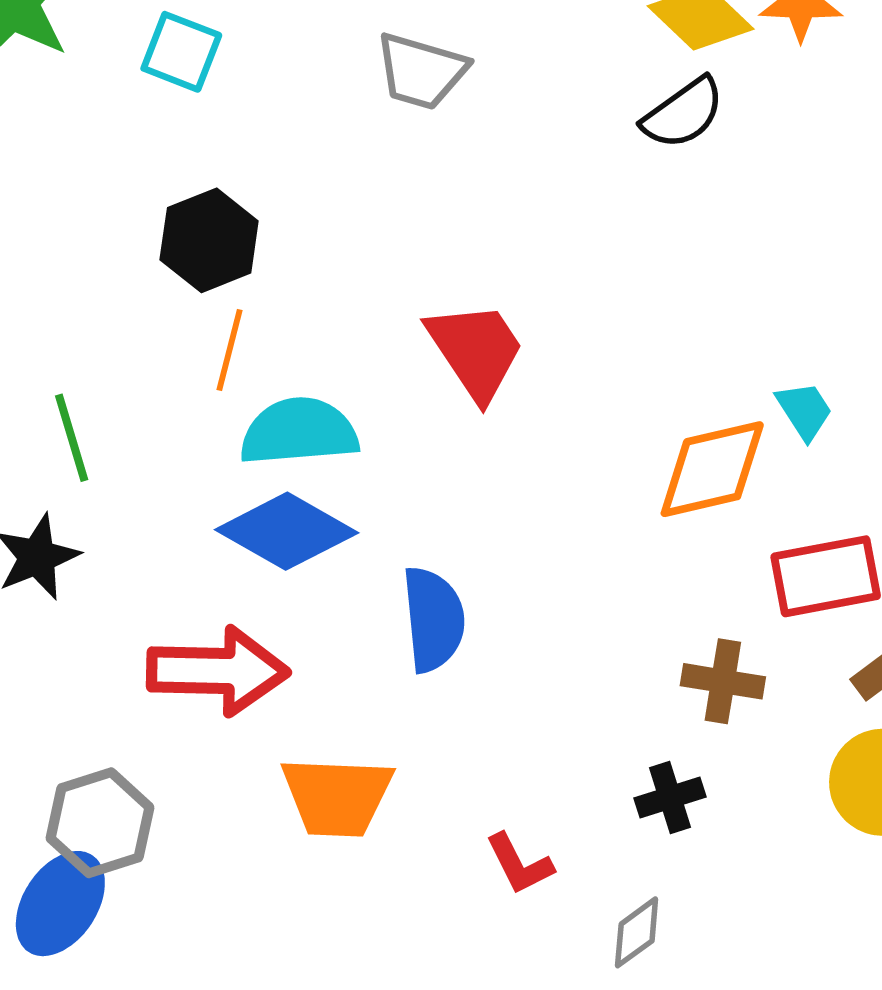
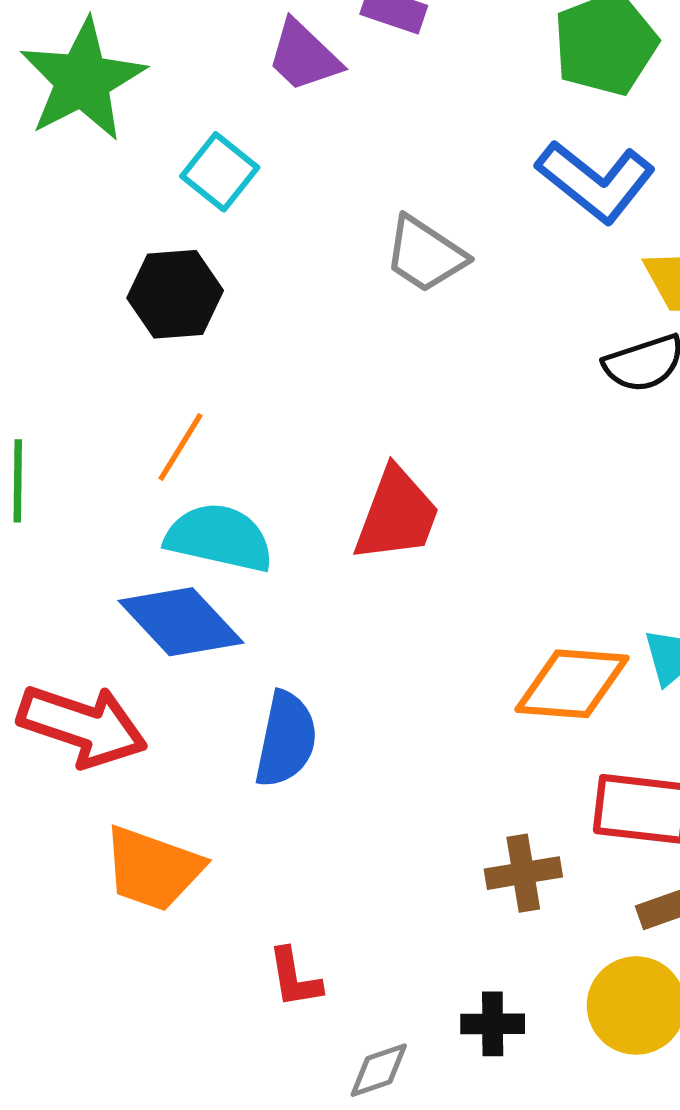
black hexagon: (209, 240) -> (175, 294), moved
red trapezoid: (476, 350) -> (397, 515), turned 37
brown cross: (723, 681) -> (523, 873), turned -36
black cross: (670, 798) -> (493, 1024), moved

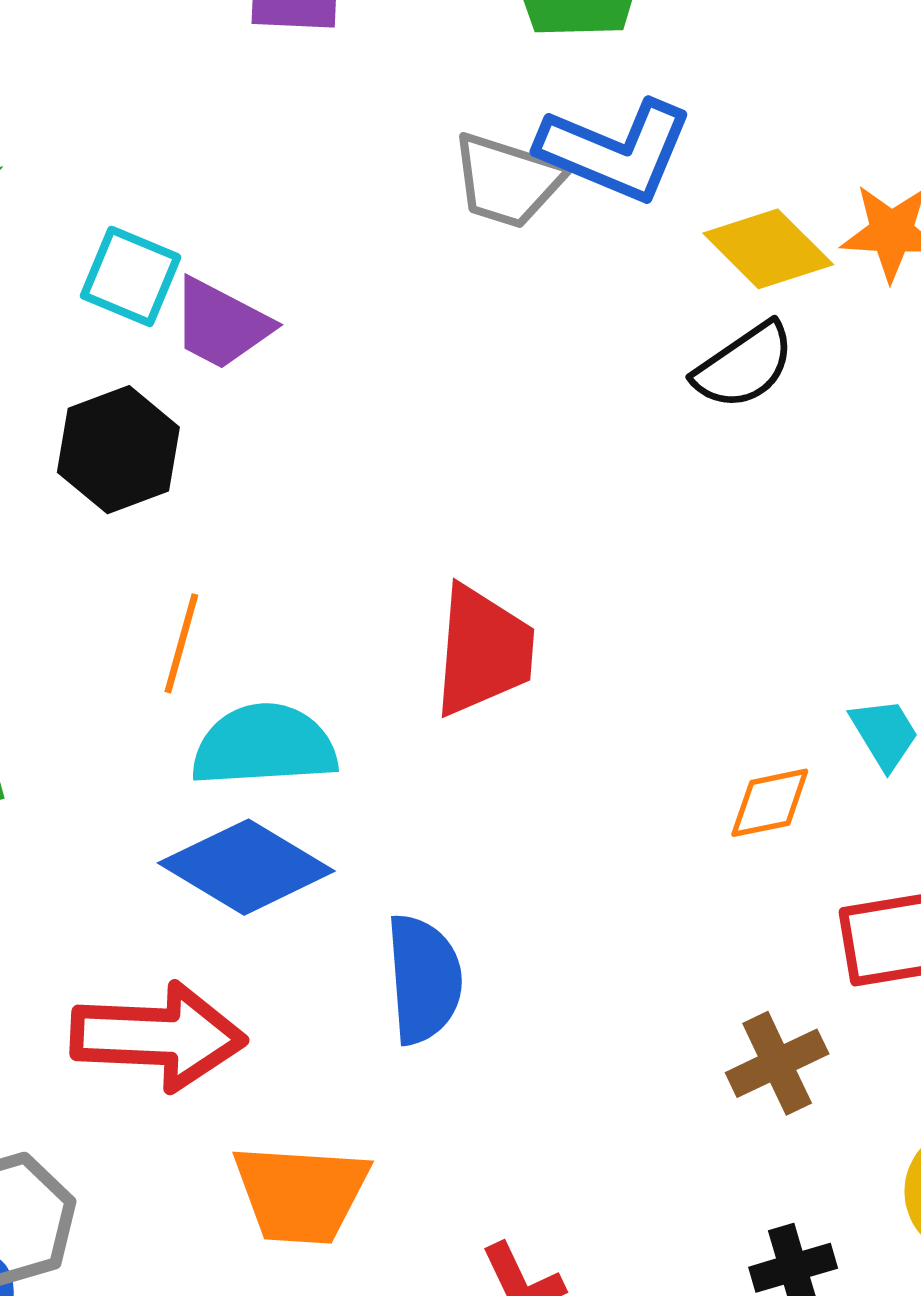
purple trapezoid: (304, 56) -> (221, 324), moved
gray trapezoid: (425, 254) -> (508, 181), moved
orange diamond: (572, 684) -> (770, 803), size x0.6

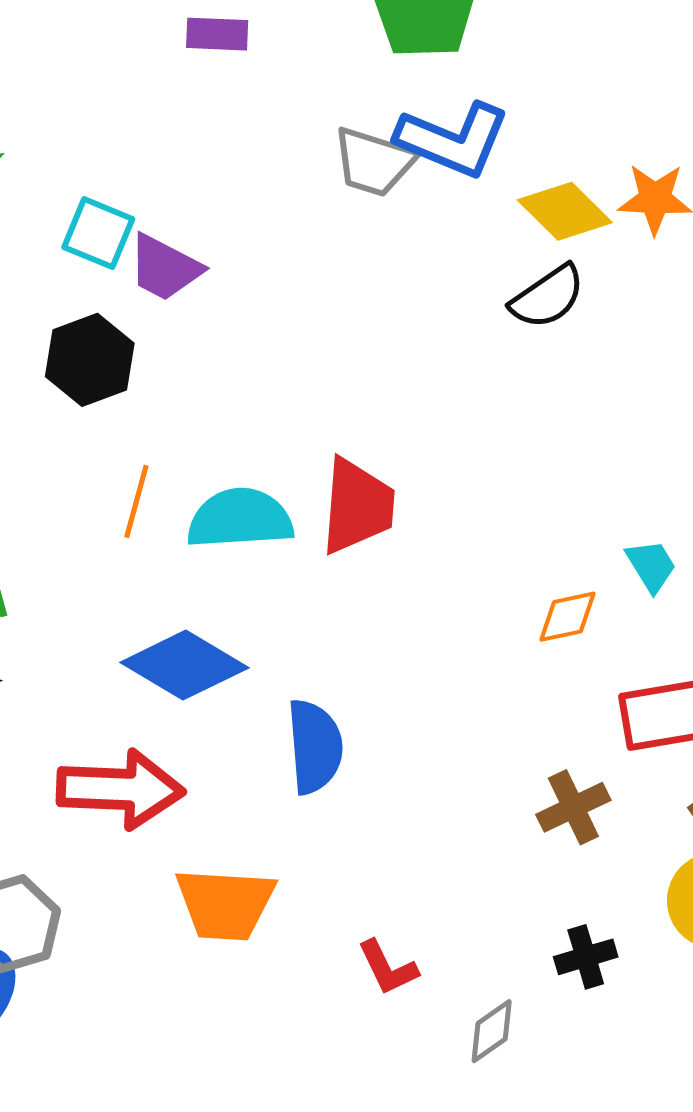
cyan semicircle: (264, 745) -> (240, 519), moved

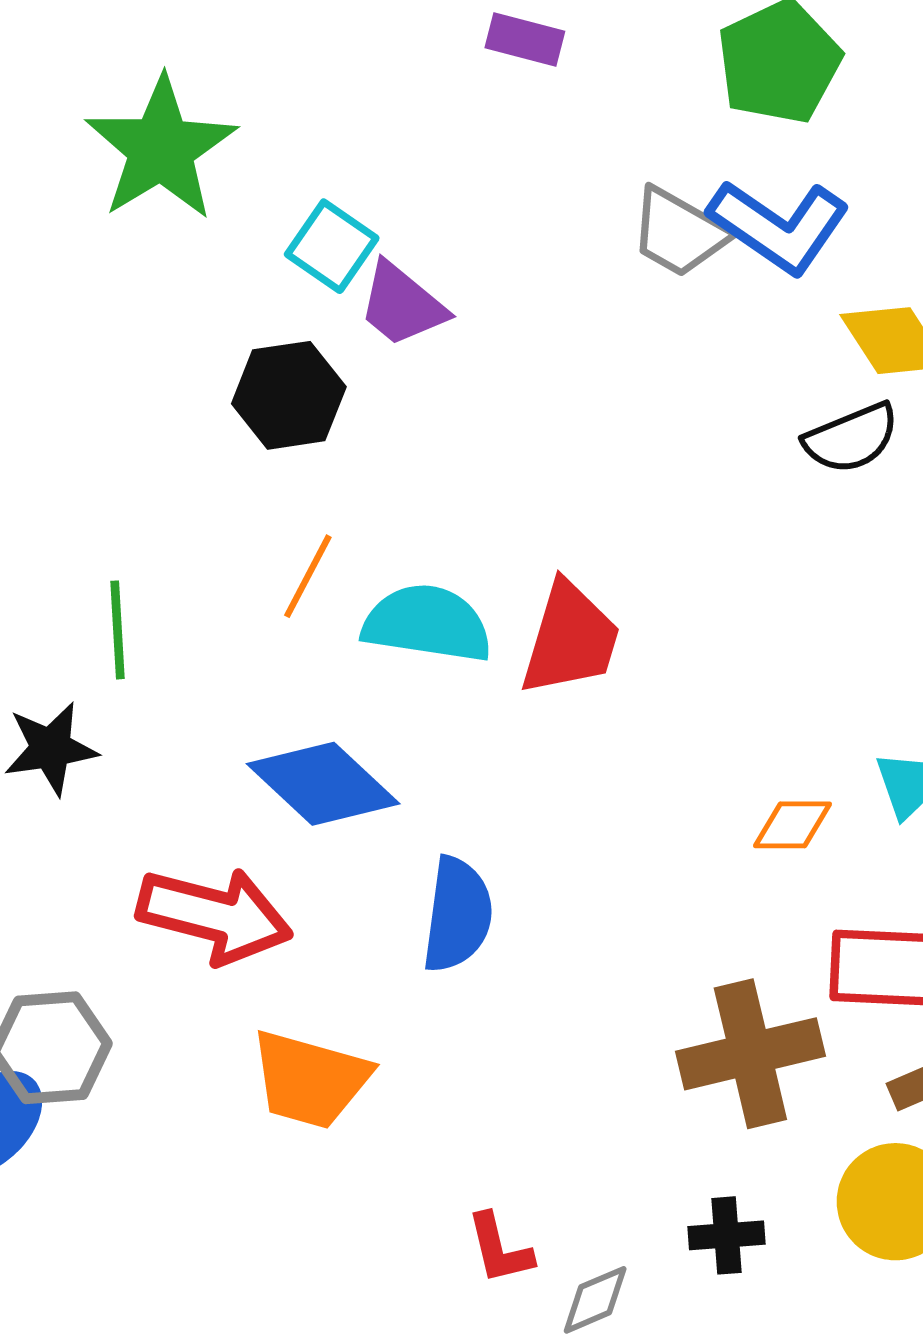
brown cross: (573, 807) -> (750, 1054), size x1.6
red L-shape: (388, 968) -> (500, 1249), moved

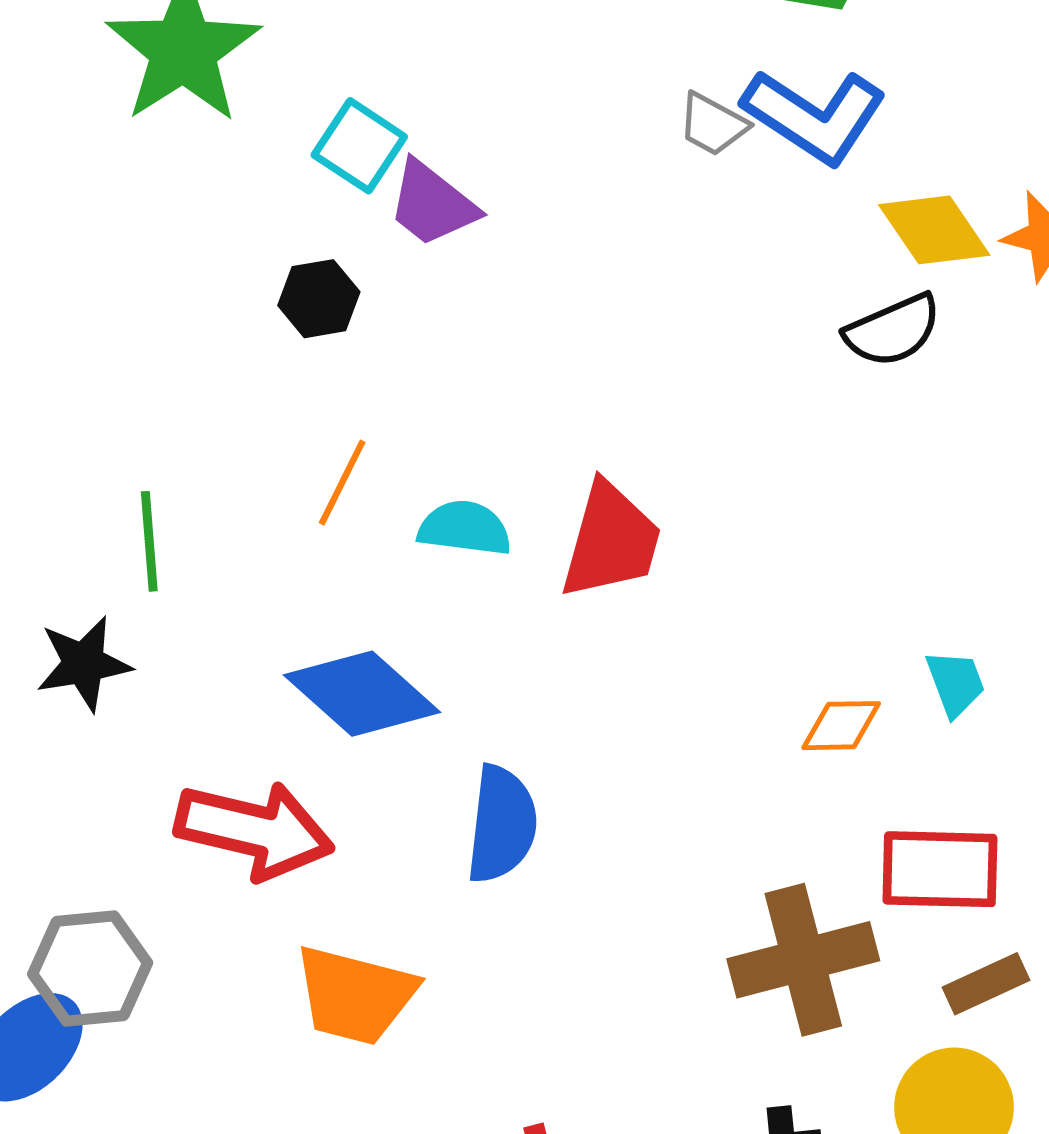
gray trapezoid: (679, 232) -> (713, 124), size x0.7
black hexagon: (289, 395) -> (319, 299), size x0.7
cyan semicircle: (427, 623) -> (465, 528), size x0.7

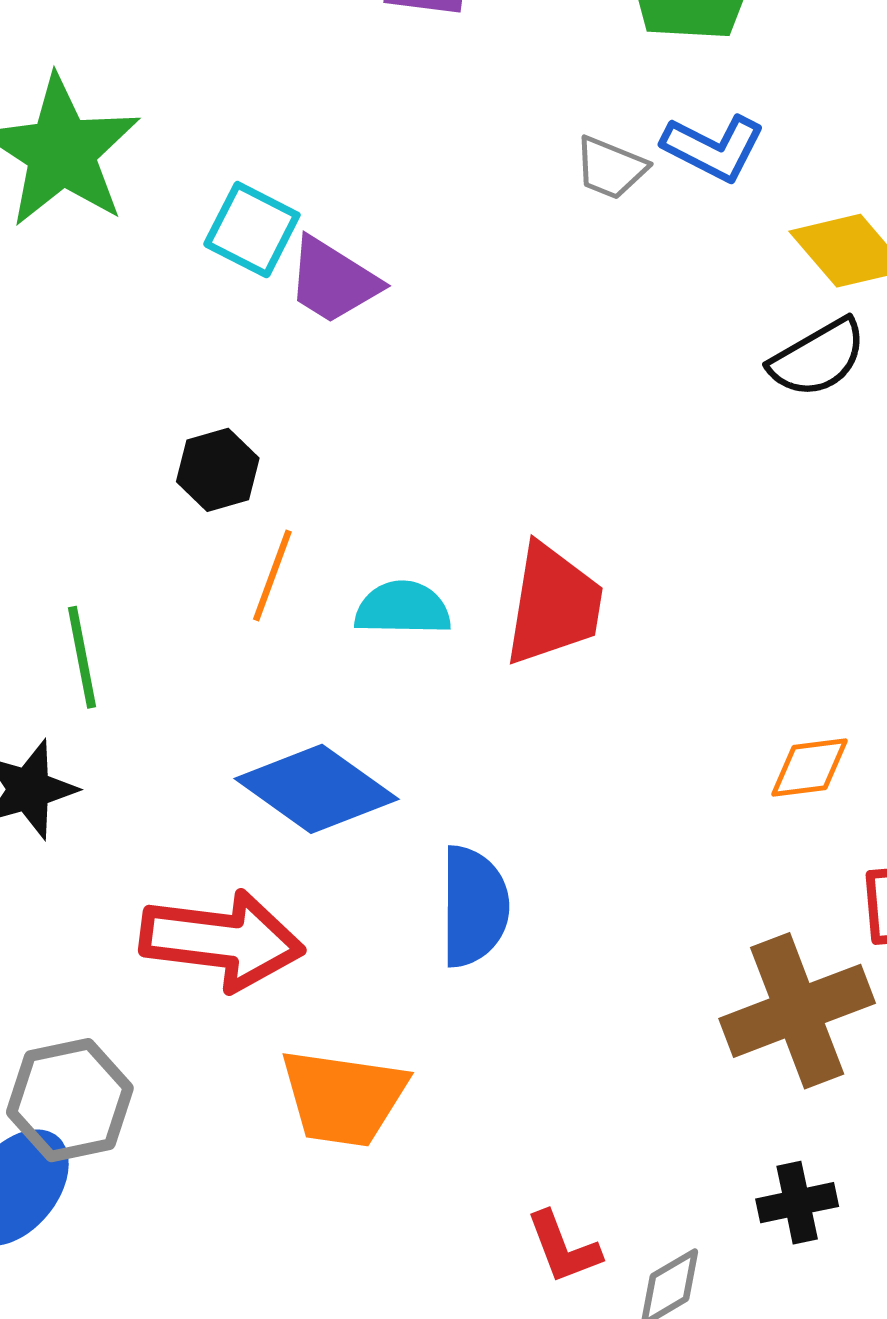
blue L-shape: (814, 116) -> (714, 148), size x0.7
black hexagon: (319, 299) -> (218, 470), moved

